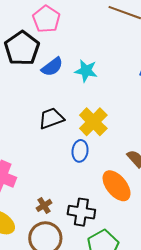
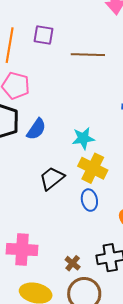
cyan star: (86, 71) -> (83, 138), moved

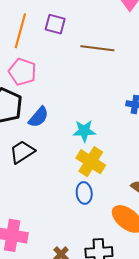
black trapezoid: (52, 178) -> (22, 152), moved

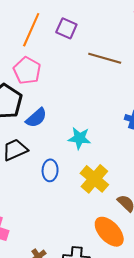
yellow cross: (91, 162) -> (94, 179), moved
blue ellipse: (84, 193) -> (50, 170), moved

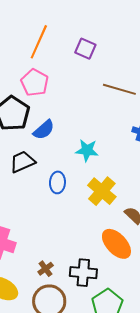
purple square: (66, 28) -> (85, 49), moved
brown line: (105, 58) -> (119, 89), moved

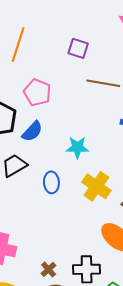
purple square: (85, 49) -> (78, 48), moved
pink pentagon: (35, 83) -> (37, 92), moved

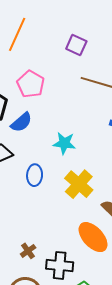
brown cross: (49, 269) -> (28, 251), moved

